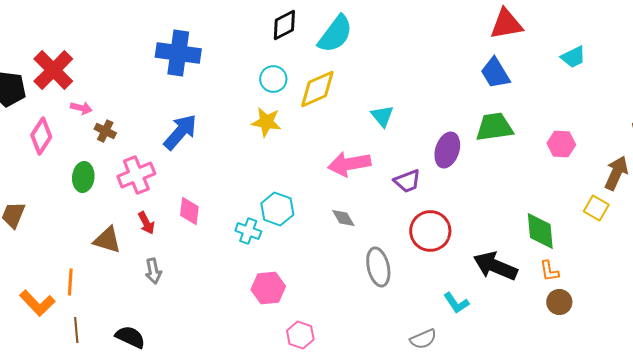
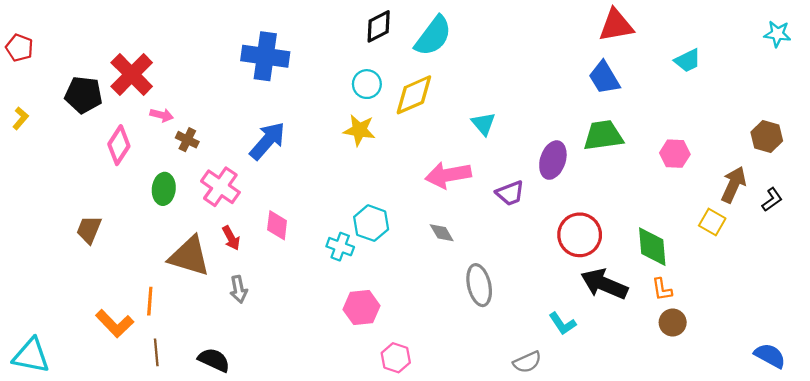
pink cross: (136, 175) -> (220, 187), turned -33
red circle: (430, 231) -> (580, 235), moved
brown triangle: (107, 240) -> (189, 256), size x1.4

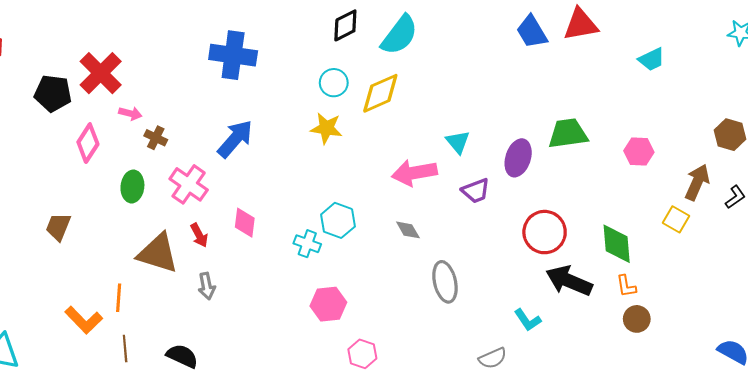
blue trapezoid: (604, 78) -> (532, 32), moved
cyan triangle: (483, 124) -> (458, 142), moved

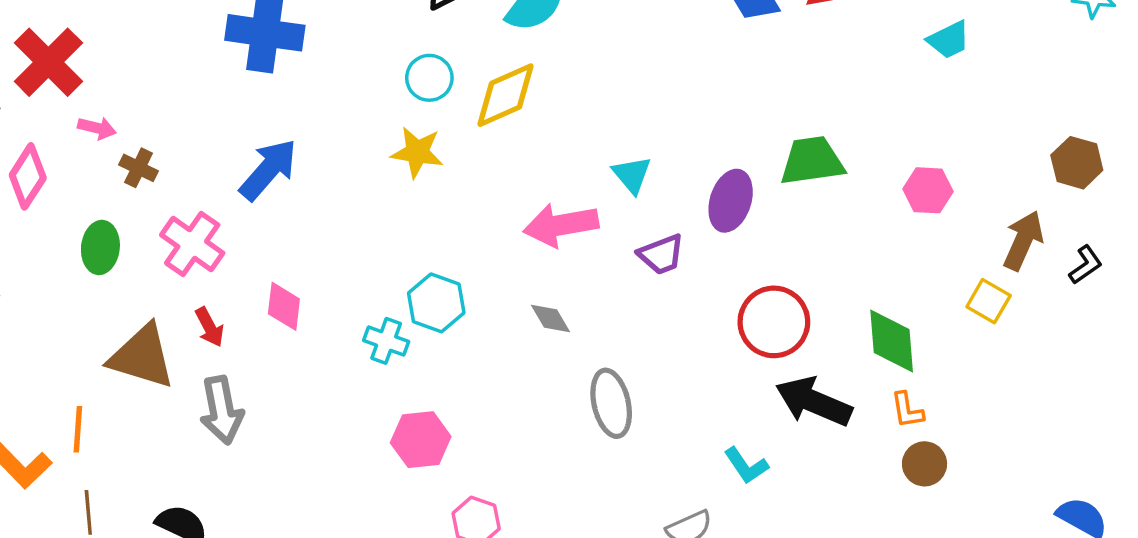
gray arrow: (207, 286) -> (222, 410), size x1.5

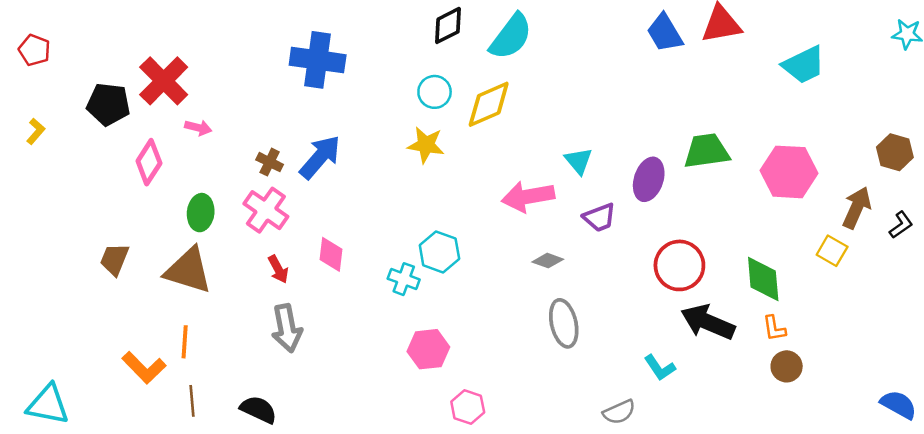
cyan trapezoid: (949, 40) -> (804, 65), size x1.4
brown cross: (138, 168) -> (270, 162), moved
pink hexagon: (928, 190) -> (789, 172), size x1.6
gray diamond: (551, 318) -> (548, 261), moved, turned -40
brown triangle: (142, 357) -> (188, 270), moved

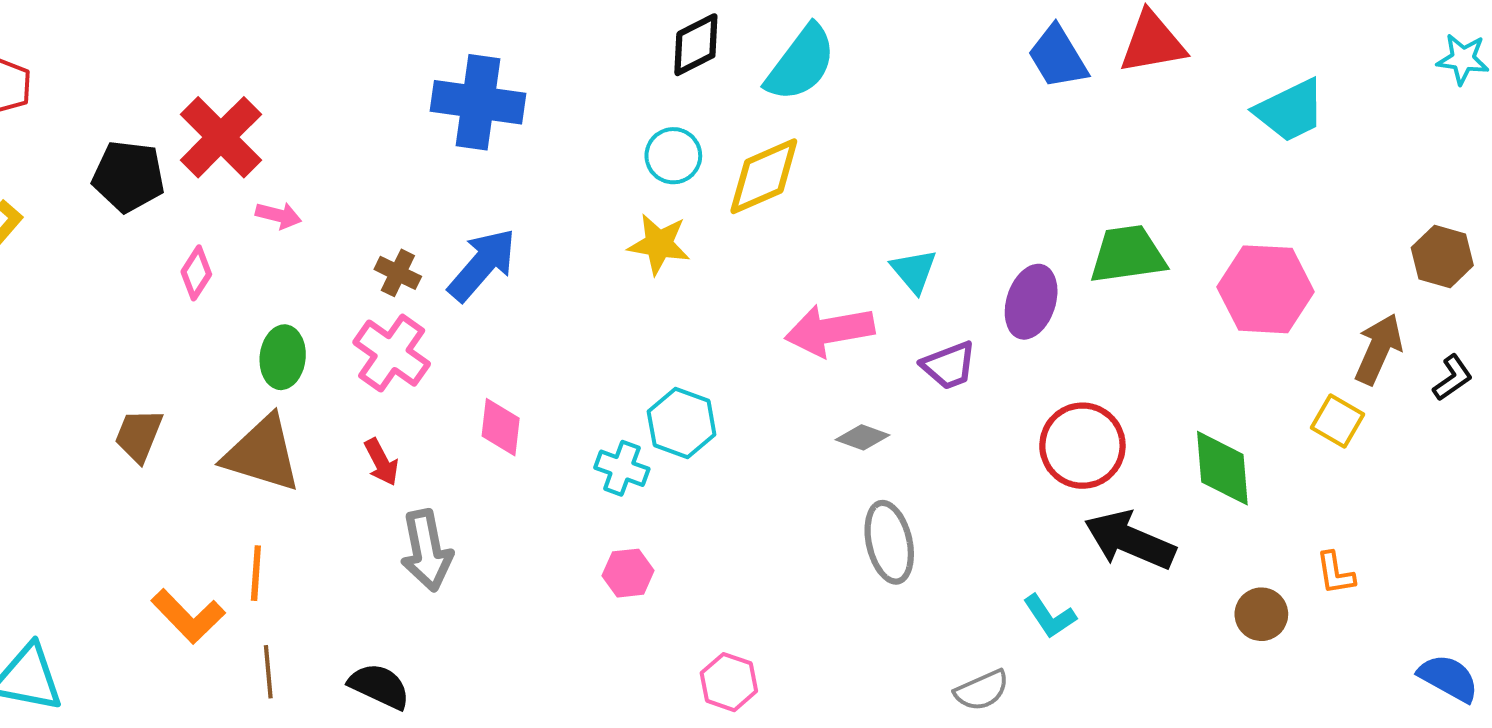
pink diamond: (149, 162) -> (196, 273), size x0.7
red arrow: (278, 269) -> (381, 462), moved
orange L-shape: (774, 328) -> (1335, 573), moved
pink hexagon: (428, 349) -> (628, 573), moved, size x0.7

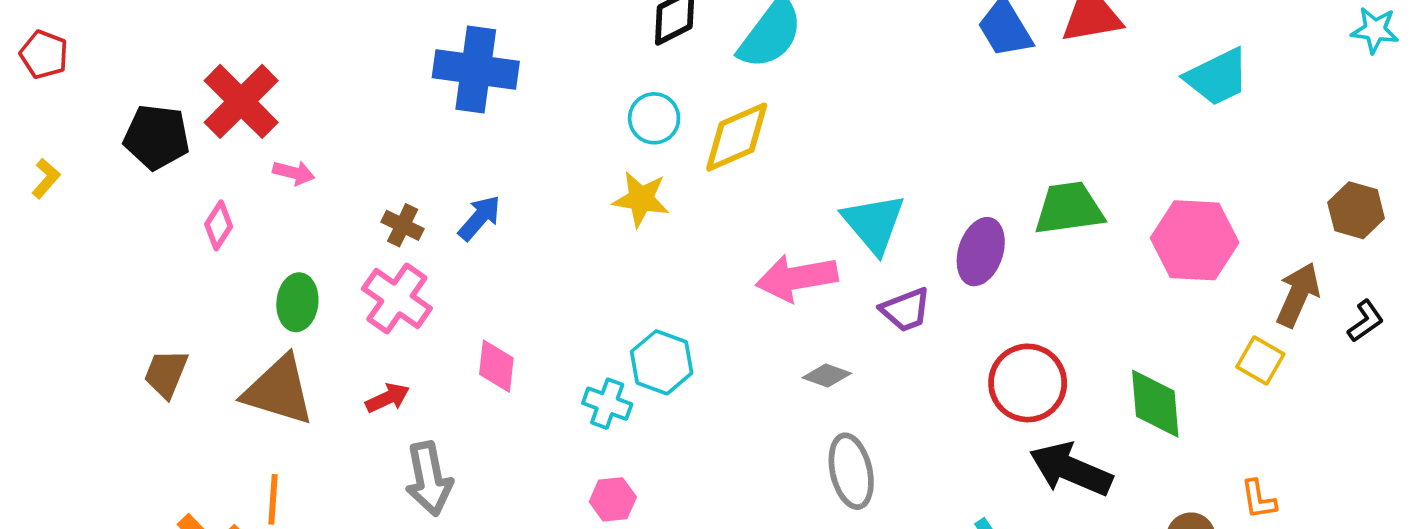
blue arrow: (482, 265) -> (480, 218), size x0.7
cyan triangle: (914, 271) -> (874, 223), size x1.5
red arrow: (381, 462) -> (388, 398), turned -87

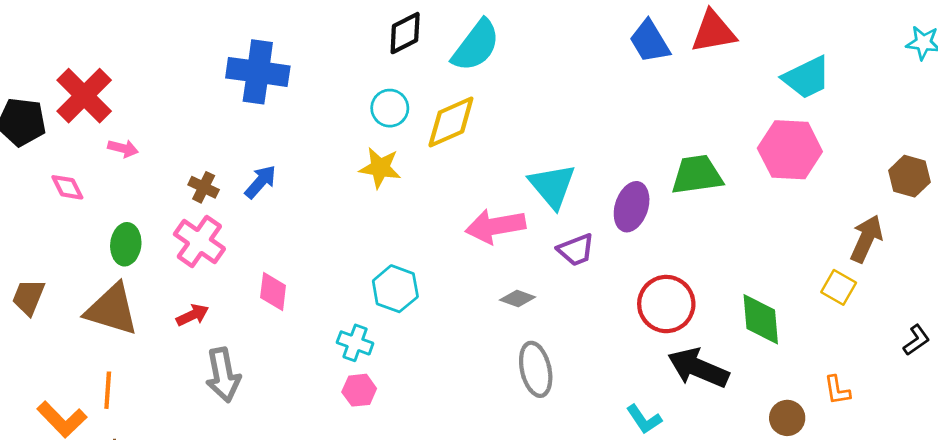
pink diamond: (219, 225) -> (67, 187), turned -60
pink hexagon: (1195, 240) -> (790, 150), moved
black L-shape: (1365, 321) -> (916, 340), moved
cyan cross: (607, 404) -> (355, 343), moved

